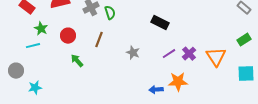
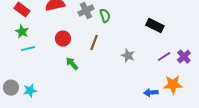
green star: (41, 29) -> (22, 32), moved
gray circle: (16, 71) -> (11, 88), moved

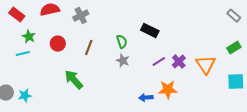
green semicircle: (105, 16) -> (122, 42), moved
green star: (22, 32) -> (29, 37), moved
green arrow: (72, 64) -> (74, 80), moved, size x1.5

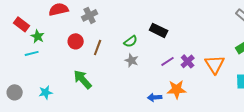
red rectangle: (17, 15) -> (22, 24), moved
green semicircle: (122, 42) -> (131, 41), turned 72
red circle: (58, 44) -> (76, 41), moved
cyan star: (25, 96) -> (46, 92), moved

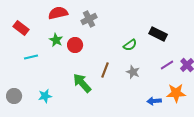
green star: (38, 36) -> (56, 40), moved
brown line: (98, 47) -> (105, 70), moved
gray star: (132, 60) -> (133, 72), moved

